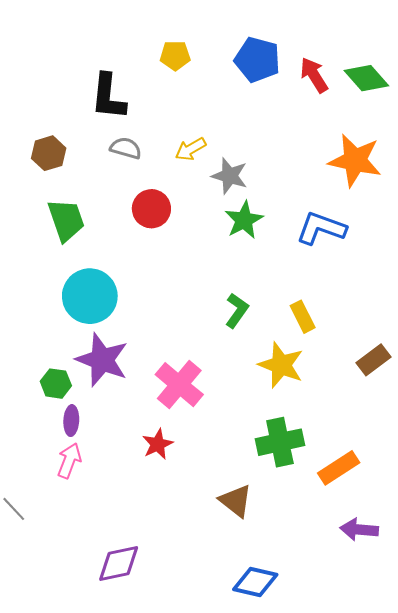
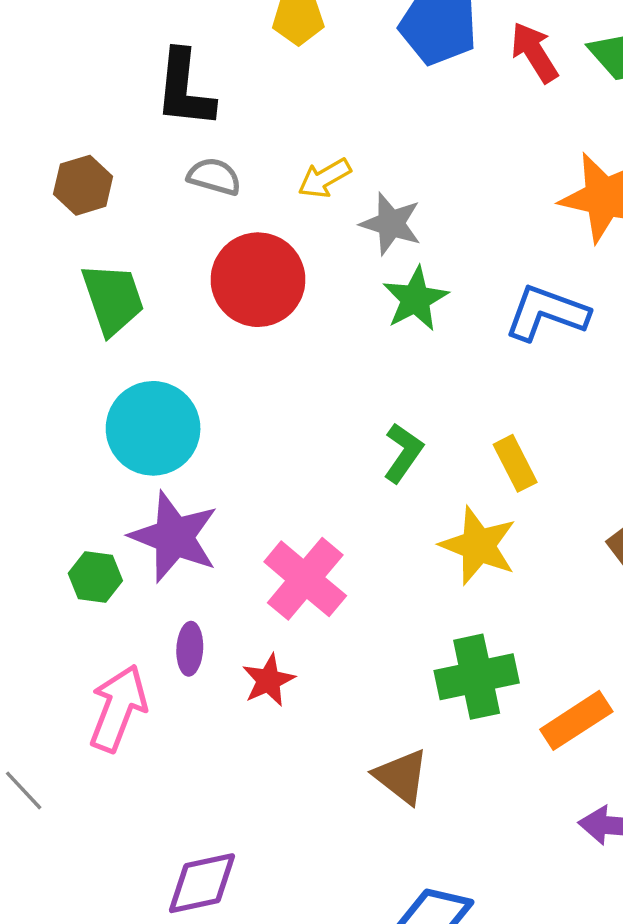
red circle: (151, 209) -> (258, 280), size x1.4
purple ellipse: (71, 421) -> (190, 649), moved
pink arrow: (69, 461) -> (118, 708), size x1.4

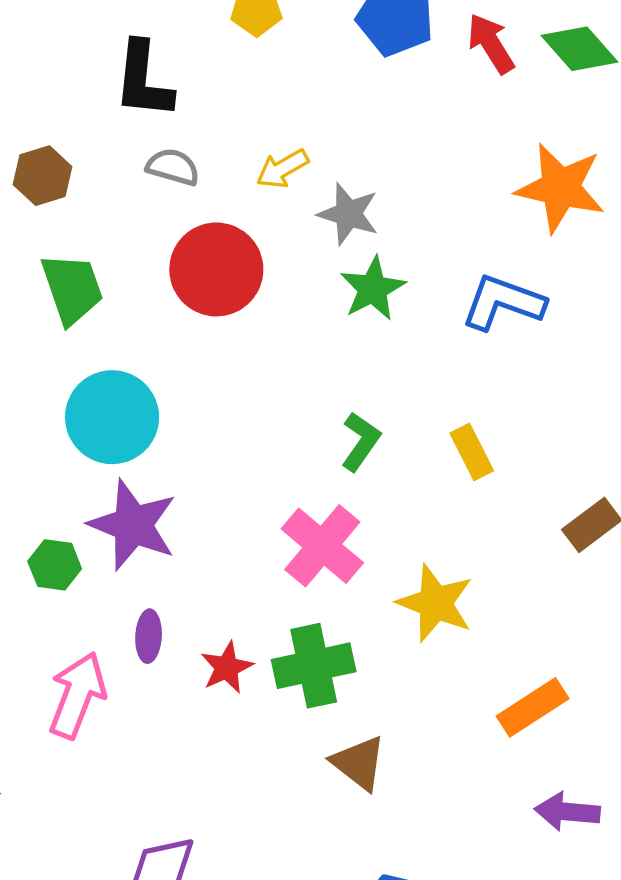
yellow star: (478, 546) -> (435, 603), moved
pink cross: (305, 579) -> (322, 546), moved
green cross: (477, 677) -> (314, 666), moved

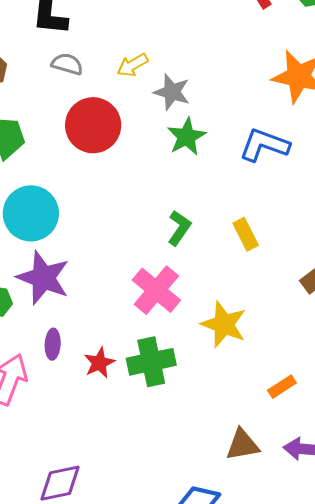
orange rectangle: (533, 707) -> (282, 387), size x0.7
brown triangle: (359, 763) -> (242, 445), moved, turned -48

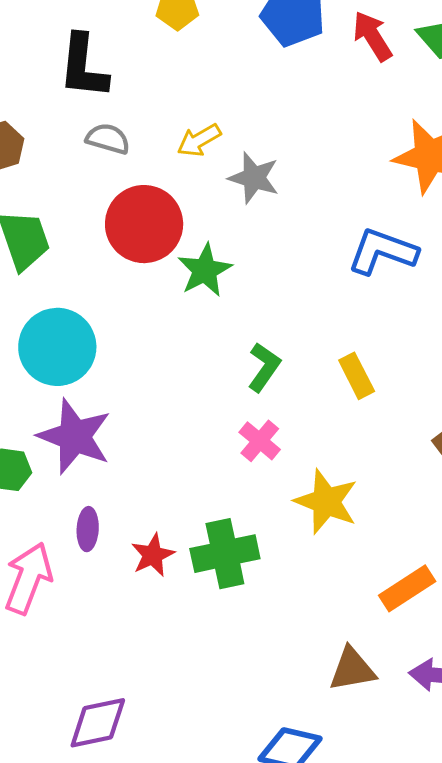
green star: (186, 137) -> (205, 270), moved
pink cross: (156, 290) -> (260, 441), moved, size x0.6
orange rectangle: (282, 387) -> (407, 588), size x1.4

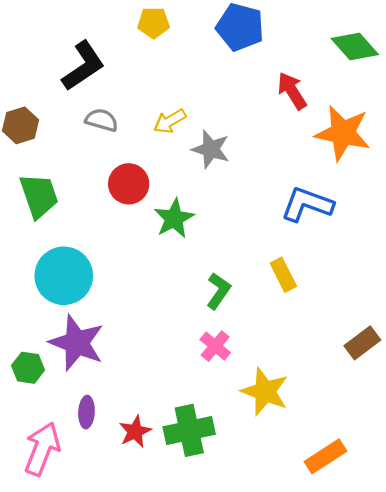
red arrow: (372, 36) -> (292, 91), moved
black L-shape: (83, 66) -> (83, 66), turned -130
red circle: (144, 224) -> (129, 184), size x0.7
yellow rectangle: (357, 376) -> (283, 275), moved

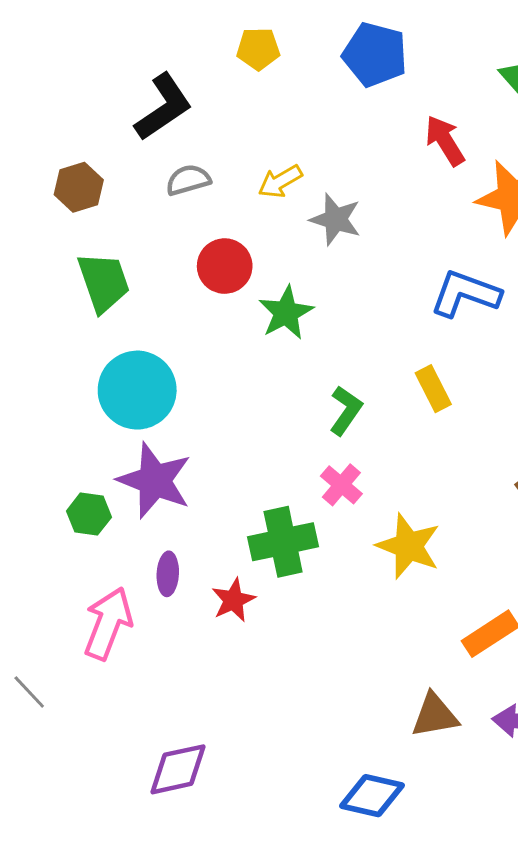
gray semicircle: (102, 120) -> (188, 180), turned -32
green cross: (189, 430) -> (283, 542), moved

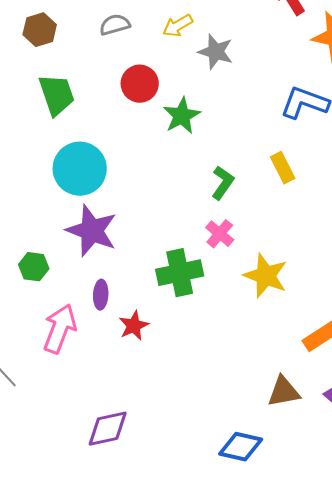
green hexagon: (89, 514) -> (34, 267), moved
red star: (233, 600) -> (134, 326), moved

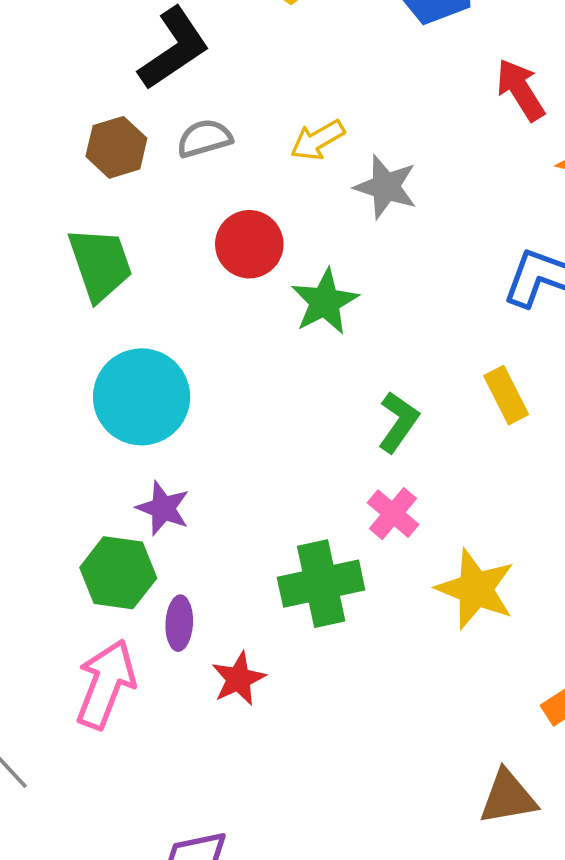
brown hexagon: (40, 30) -> (116, 147), moved
purple star: (92, 231) -> (163, 508), size x0.6
green hexagon: (34, 267) -> (118, 573), moved, size x1.4

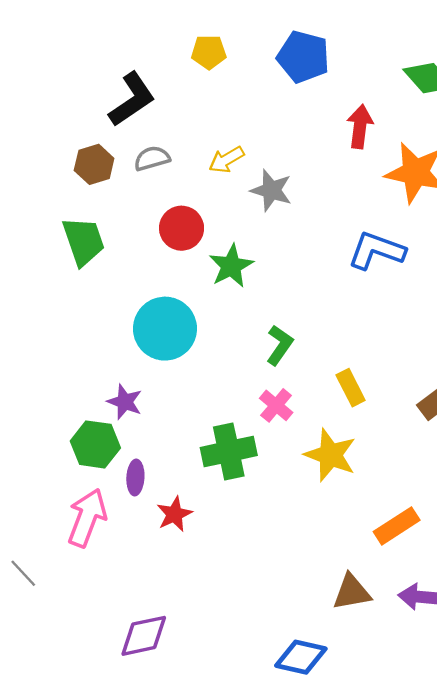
red arrow: (520, 90) -> (360, 127), turned 39
yellow rectangle: (506, 395) -> (351, 388), moved
cyan circle: (142, 397) -> (165, 329), moved

